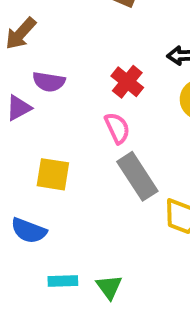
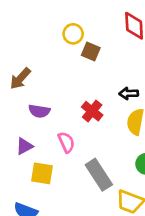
purple triangle: (19, 108) -> (24, 146), moved
pink semicircle: (117, 128) -> (66, 142), moved

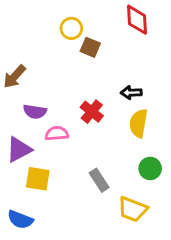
pink semicircle: (66, 142) -> (57, 133), moved, turned -70
purple triangle: (24, 146) -> (19, 150), size x1.4
gray rectangle: (99, 175) -> (99, 180), size x0.7

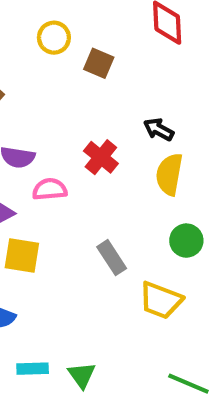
yellow circle: (71, 28) -> (54, 38), moved
black arrow: (131, 93) -> (159, 129), turned 30

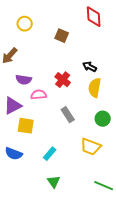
yellow circle: (54, 38) -> (25, 24), moved
gray rectangle: (112, 258) -> (68, 115), moved
cyan rectangle: (33, 369) -> (50, 154), moved, turned -48

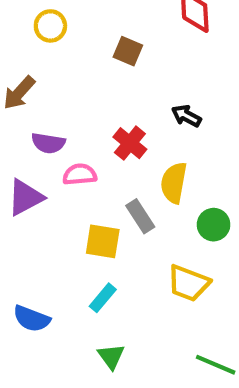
yellow semicircle: (95, 88) -> (174, 183), moved
yellow square: (26, 126) -> (103, 241), moved
blue semicircle: (14, 154) -> (32, 319), moved

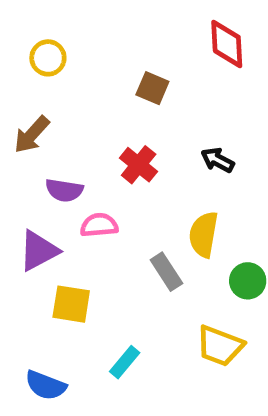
yellow circle: (50, 26) -> (48, 58), moved
red cross: (130, 143) -> (139, 165), moved
yellow square: (103, 241) -> (71, 304), moved

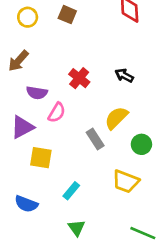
brown square: (152, 88) -> (67, 15), moved
pink semicircle: (99, 225) -> (57, 113), turned 126
yellow semicircle: (204, 234) -> (116, 118), turned 35

